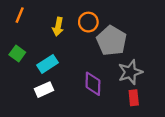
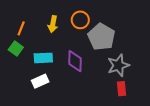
orange line: (20, 15) -> (21, 28), moved
cyan rectangle: (48, 64) -> (43, 58), turned 30
purple diamond: (93, 84) -> (75, 61), moved

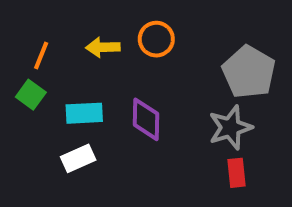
yellow arrow: (53, 24) -> (103, 47), turned 77
gray pentagon: (101, 37) -> (249, 72), moved

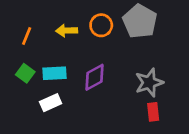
gray pentagon: (249, 72) -> (140, 21), moved
green square: (31, 95) -> (25, 73), moved
purple diamond: (146, 119) -> (94, 77), turned 60

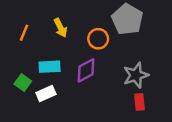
orange circle: (101, 25) -> (98, 39), moved
yellow arrow: (67, 31) -> (60, 28), turned -114
green square: (25, 73) -> (23, 83), moved

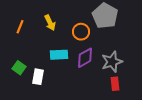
cyan rectangle: (50, 67) -> (59, 55), moved
purple diamond: (86, 70) -> (85, 58), moved
white rectangle: (46, 93) -> (38, 77), turned -56

